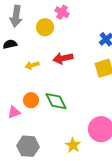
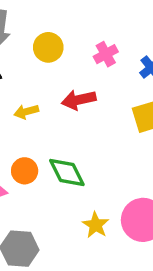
pink cross: (62, 12) -> (106, 54), moved, turned 32
yellow star: (73, 145) -> (96, 225), moved

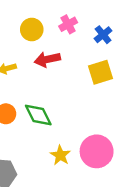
yellow circle: (48, 47) -> (32, 29), moved

